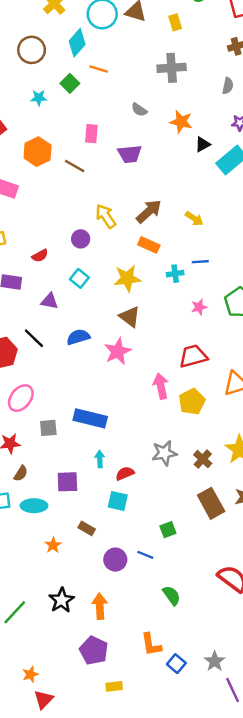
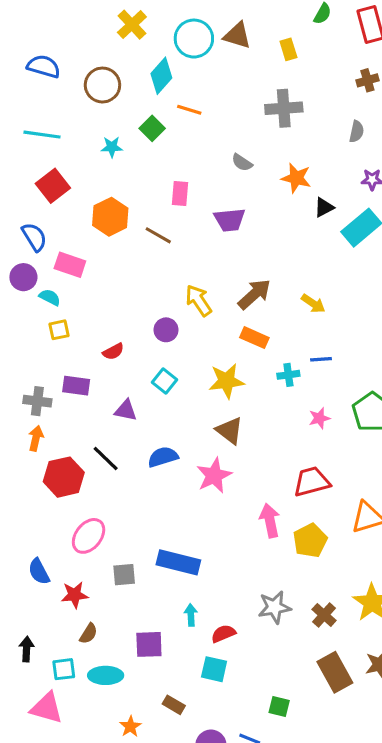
green square: (168, 530) -> (279, 706), turned 35

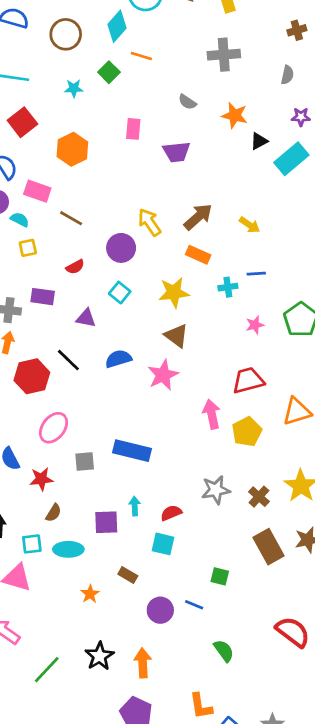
brown line: (158, 235) -> (71, 218), moved
purple circle: (166, 330) -> (121, 248), size x1.4
cyan arrow: (191, 615) -> (135, 506), moved

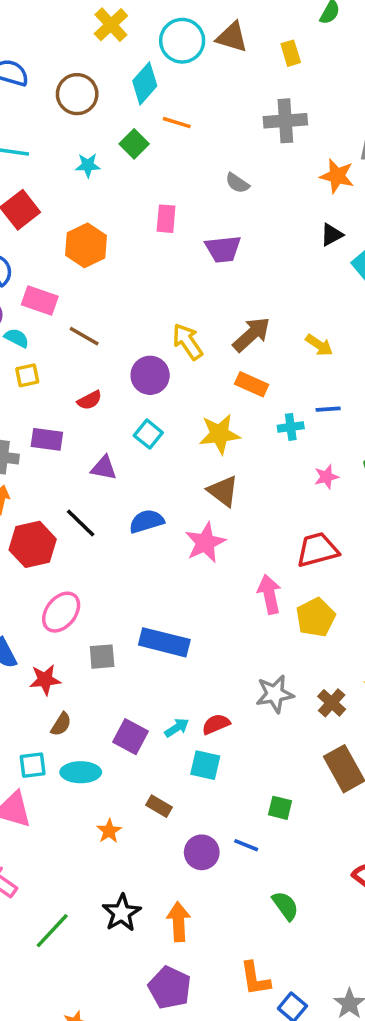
orange star: (235, 115) -> (337, 176), moved
cyan arrow: (135, 506) -> (177, 728), moved, turned 60
purple square: (106, 522) -> (131, 737), turned 30

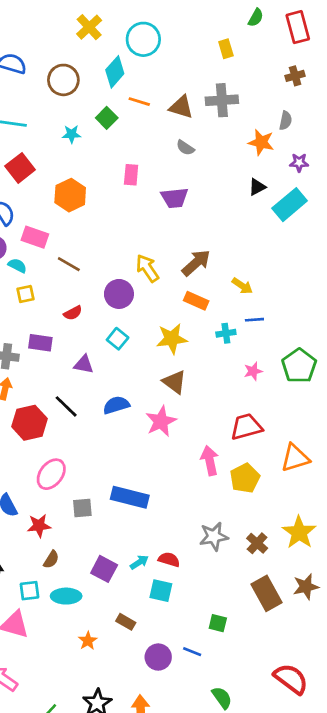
brown triangle: (232, 37) -> (181, 107), moved
yellow arrow: (319, 345) -> (242, 286), moved
red semicircle: (216, 724) -> (169, 559), turned 40

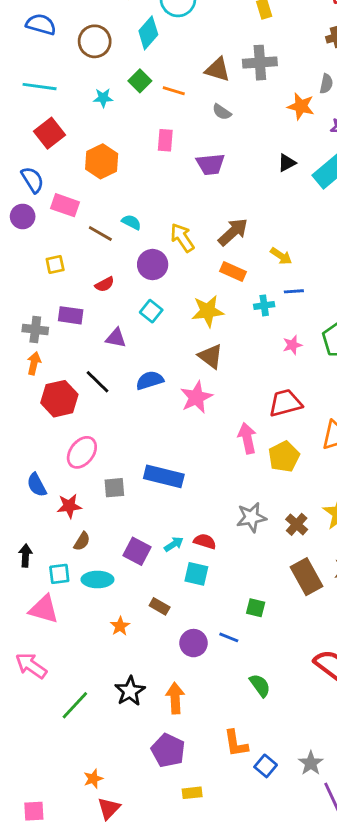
orange line: (139, 102) -> (174, 91), moved
black triangle: (257, 187) -> (287, 163), moved
cyan semicircle: (17, 266) -> (131, 222), moved

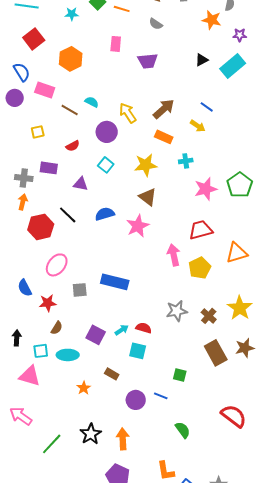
blue line: (294, 291) -> (207, 107), moved, turned 40
pink star: (292, 345) -> (206, 189), size x1.6

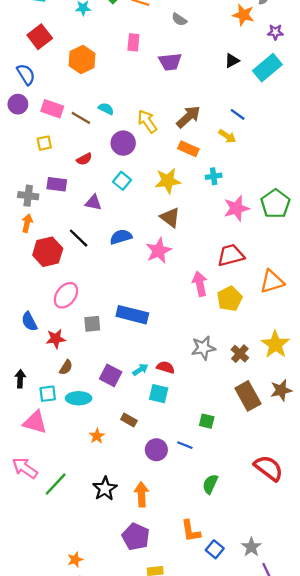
pink rectangle: (45, 90) -> (52, 109), moved
green semicircle: (183, 430) -> (210, 484), turned -120
green line: (52, 444) -> (56, 484), moved

